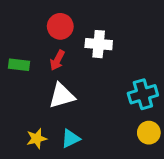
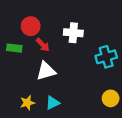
red circle: (60, 26) -> (31, 26), moved
red arrow: (57, 60) -> (43, 45), turned -72
cyan cross: (143, 94) -> (106, 57), moved

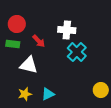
red circle: (31, 26) -> (17, 24), moved
cyan cross: (106, 57) -> (77, 52), moved, turned -30
white triangle: (46, 71) -> (29, 65), moved, turned 30

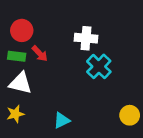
red arrow: (39, 41) -> (40, 54), moved
white triangle: (29, 65) -> (20, 83), moved
yellow star: (25, 94) -> (15, 114), moved

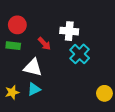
red arrow: (40, 54) -> (44, 44), moved
white triangle: (20, 83) -> (33, 67), moved
cyan triangle: (62, 120) -> (34, 89), moved

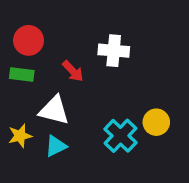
cyan cross: (80, 54) -> (121, 136), moved
yellow star: (12, 92) -> (20, 136), moved
yellow circle: (104, 93) -> (156, 122), moved

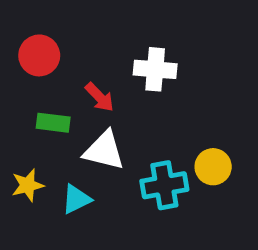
green rectangle: (22, 74) -> (53, 123), moved
white triangle: (54, 110) -> (104, 150), moved
cyan cross: (121, 136) -> (164, 185), turned 36

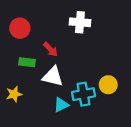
white cross: (155, 69) -> (80, 22), moved
cyan triangle: (76, 199) -> (61, 105), moved

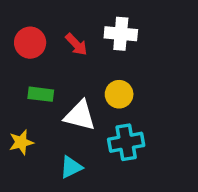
red arrow: (51, 49) -> (76, 44), moved
yellow circle: (108, 85) -> (119, 94), moved
cyan triangle: (61, 105) -> (71, 167), moved

